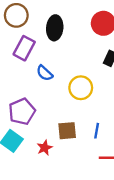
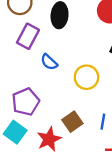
brown square: (67, 131) -> (72, 122), turned -30
red star: (45, 148) -> (49, 139), size x1.5

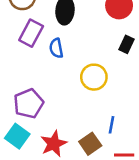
blue semicircle: (49, 62) -> (56, 48), moved, turned 36
brown square: (72, 122) -> (90, 144), moved

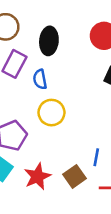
yellow circle: (94, 77) -> (51, 113), moved

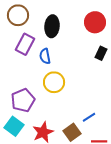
blue line: (96, 157) -> (89, 117), turned 48

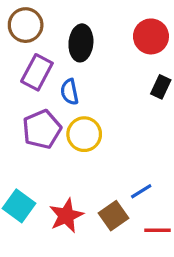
purple pentagon: (23, 100) -> (42, 129), moved

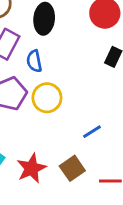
blue line: (141, 191) -> (92, 132), moved

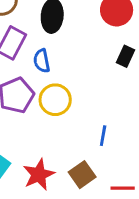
blue line: (92, 132) -> (103, 136), turned -48

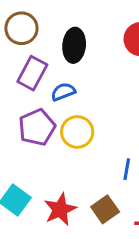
blue semicircle: (42, 61) -> (63, 92), turned 80

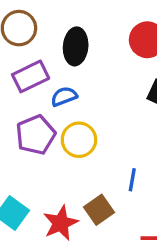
purple rectangle: (32, 73) -> (31, 76), turned 36
brown square: (105, 209) -> (99, 210), moved

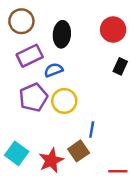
blue line: (132, 180) -> (92, 130), moved

